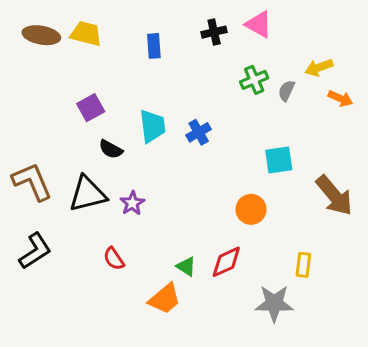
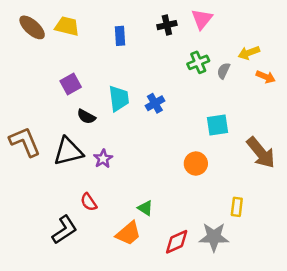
pink triangle: (259, 24) -> (202, 19), turned 40
brown ellipse: (41, 35) -> (32, 27), turned 32
black L-shape: (35, 251) -> (65, 230), moved
red diamond: (226, 262) -> (177, 242), moved

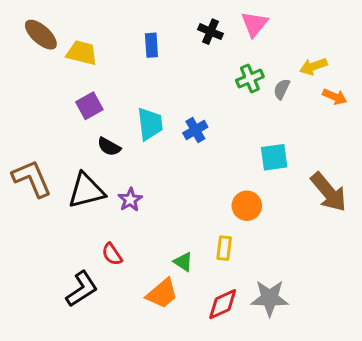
black cross: (167, 25) -> (210, 32), turned 36
yellow trapezoid: (67, 26) -> (82, 53), moved
yellow rectangle: (237, 207) -> (224, 248), moved

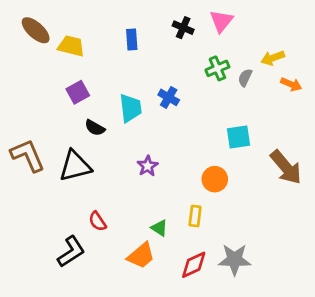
blue cross: (195, 130) -> (169, 97), moved, turned -30
purple star: (130, 200) -> (148, 166), moved

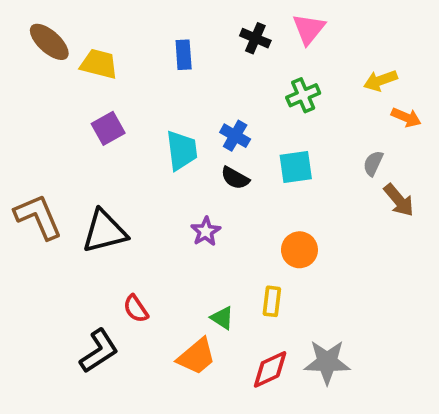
gray semicircle: (245, 78) -> (373, 163), moved
black semicircle: (95, 128) -> (235, 178), moved
cyan square: (238, 137) -> (296, 167), moved
brown arrow: (286, 167) -> (399, 200), moved, size x0.7

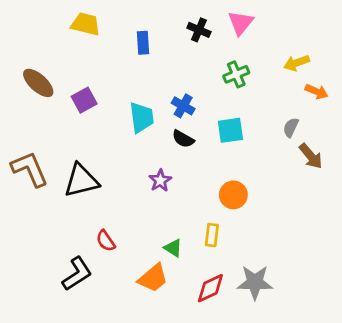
brown ellipse: (49, 42) -> (38, 83), moved
yellow trapezoid: (99, 64) -> (86, 24), moved

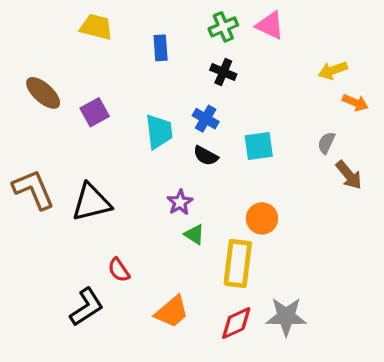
pink triangle: (241, 23) -> (270, 25), turned -44
black cross: (199, 30) -> (223, 72), moved
green cross: (236, 74) -> (223, 27), moved
yellow rectangle: (212, 235) -> (238, 263), size x1.8
green triangle: (173, 248) -> (194, 235), moved

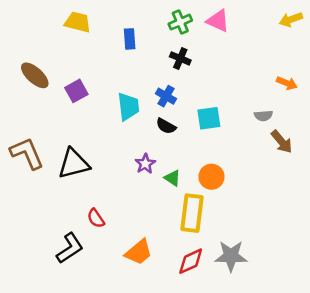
yellow arrow: (333, 70) -> (291, 19), moved
gray semicircle: (326, 143) -> (263, 116), turned -120
green triangle: (194, 235) -> (173, 178), moved

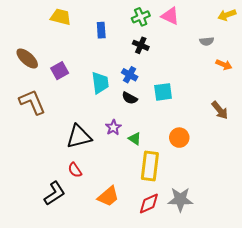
gray semicircle: (263, 116) -> (207, 41), moved
brown L-shape: (27, 153) -> (32, 102), moved
black triangle: (74, 164) -> (79, 137), moved
orange circle: (211, 177) -> (179, 138), moved

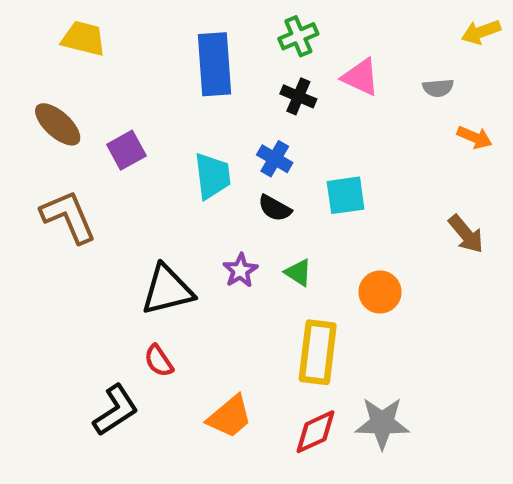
pink triangle: (170, 16) -> (361, 77), moved
yellow trapezoid: (61, 17) -> (83, 38), moved
blue rectangle: (101, 30) -> (215, 64), size x1.8
green triangle: (135, 139) -> (298, 273), moved

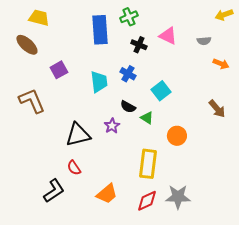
green cross: (298, 36) -> (129, 17), moved
brown ellipse: (58, 124) -> (27, 45), moved
cyan square: (346, 195) -> (161, 91), turned -30
black semicircle: (275, 208) -> (128, 107), moved
green triangle: (298, 273) -> (147, 118), moved

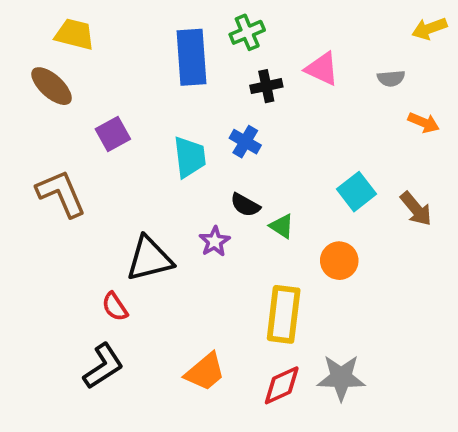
black cross: (139, 45) -> (266, 86), turned -35
cyan square: (161, 91) -> (357, 192), moved
red semicircle: (74, 168) -> (115, 307), moved

